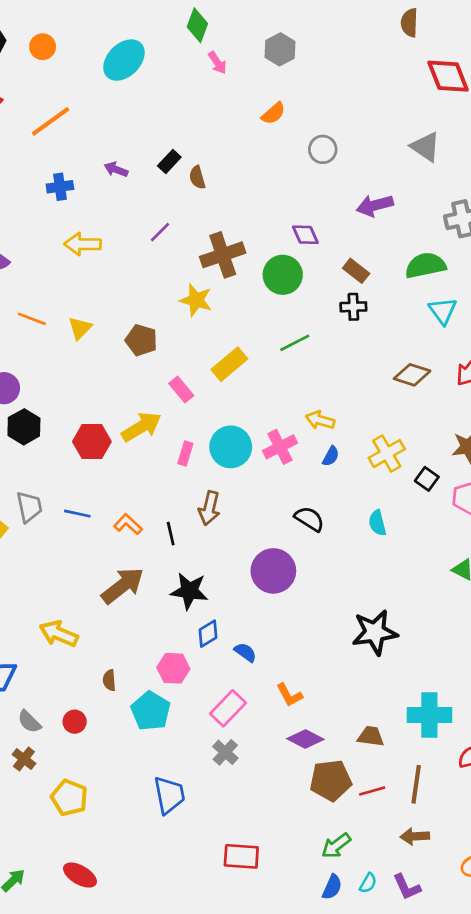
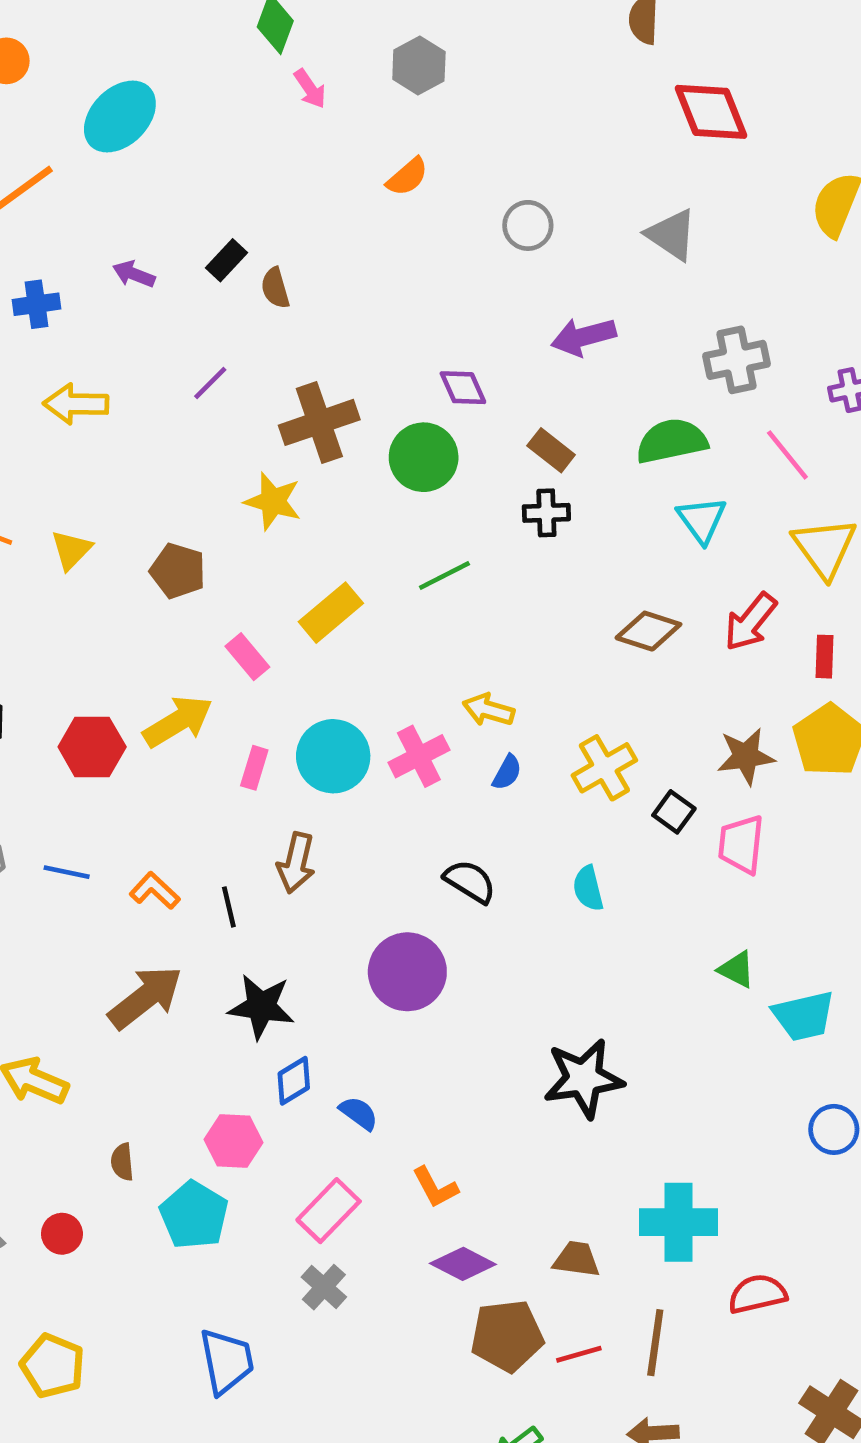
cyan ellipse: (124, 60) -> (120, 117), moved
gray circle: (323, 149) -> (528, 225), moved

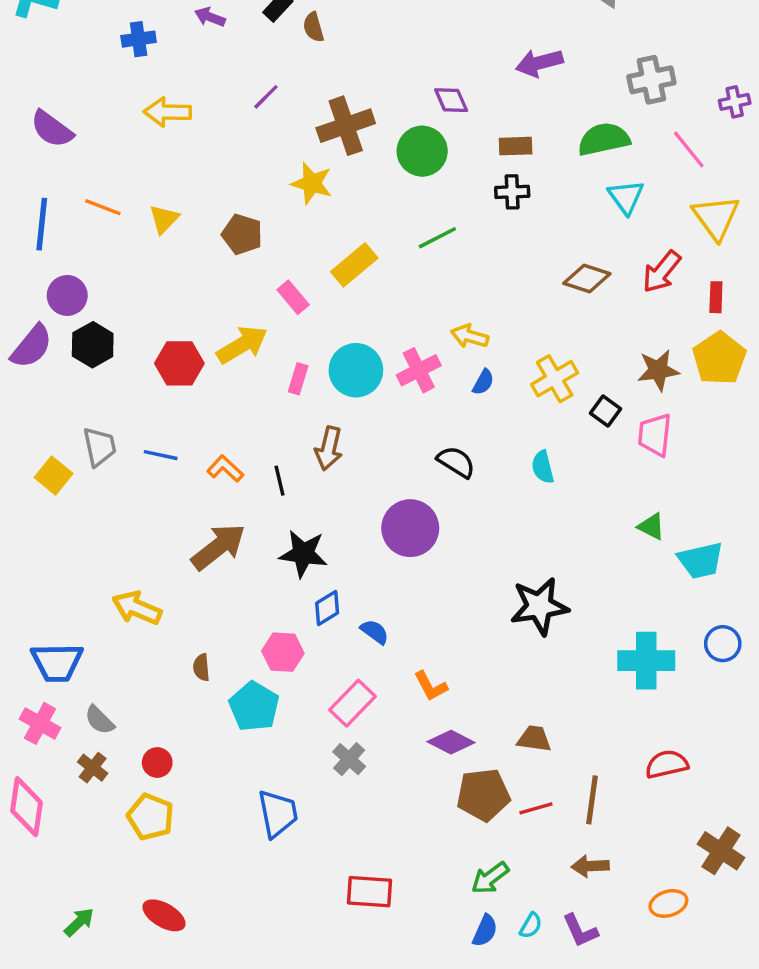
brown rectangle: (551, 450) -> (516, 146), turned -40
cyan cross: (679, 1222) -> (646, 661), moved
red circle: (62, 1234) -> (157, 763), moved

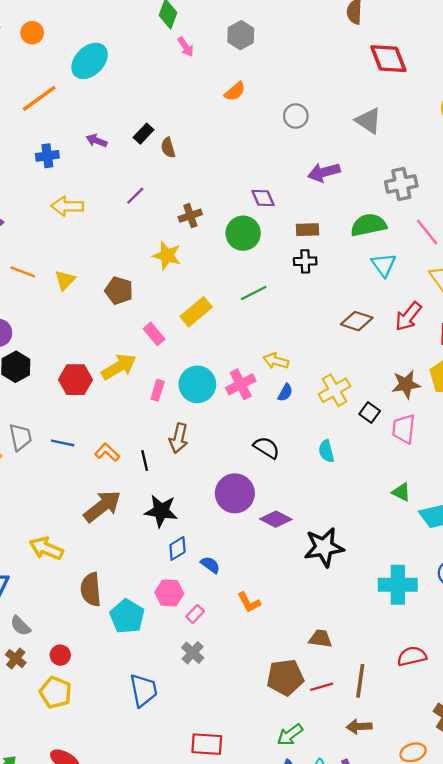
brown cross: (346, 126) -> (190, 216), size x0.6
pink hexagon: (283, 652) -> (169, 593), moved
brown semicircle: (201, 667) -> (91, 589), size x1.8
pink rectangle: (353, 703) -> (195, 614), size x0.6
purple diamond: (451, 742) -> (276, 519), moved

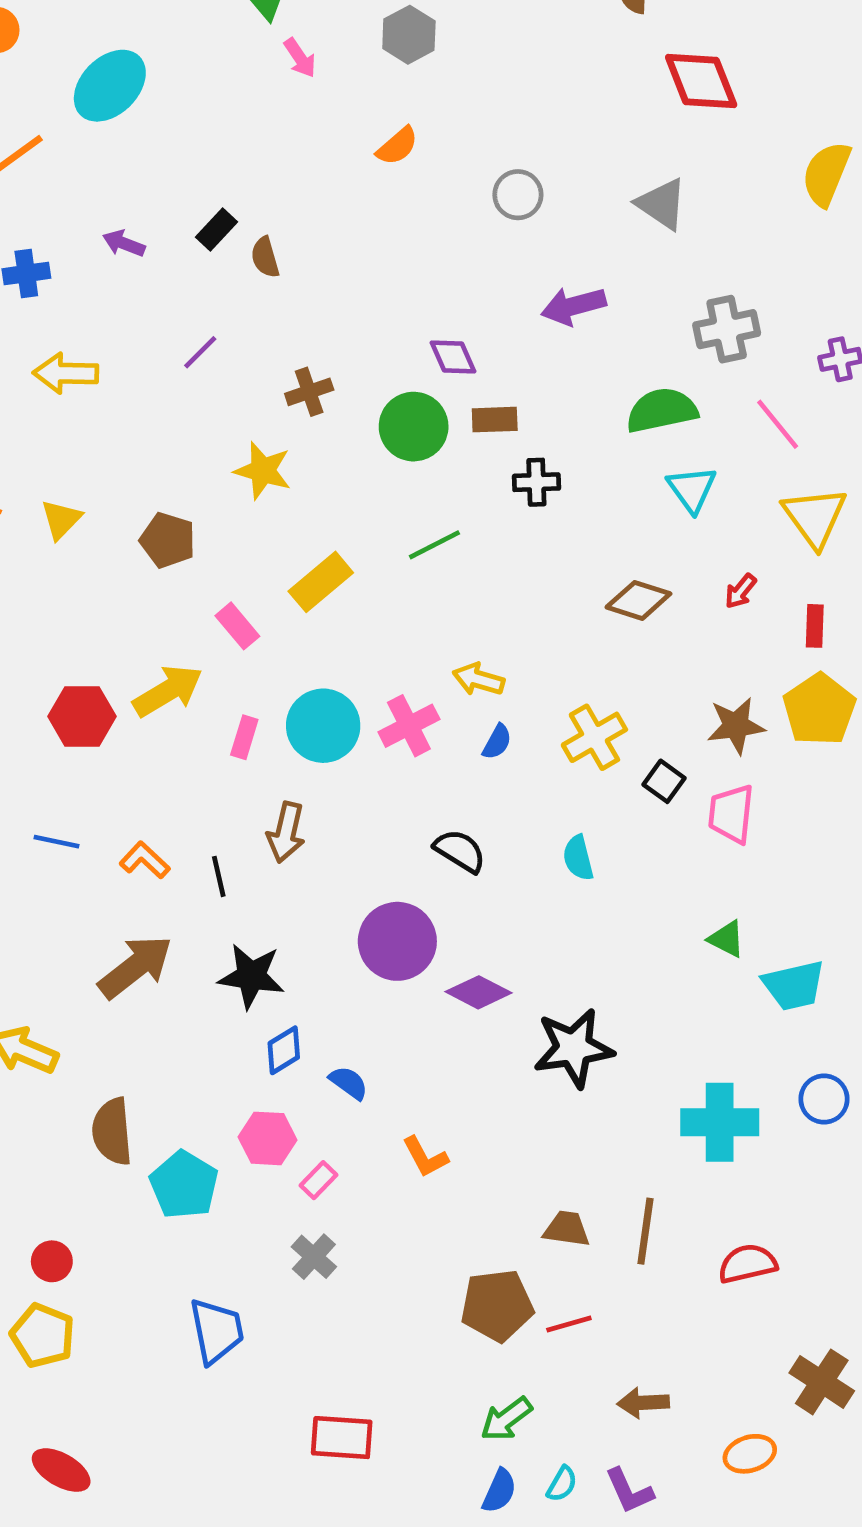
brown rectangle: (308, 230) -> (495, 420), moved
red arrow: (408, 316) -> (741, 591), size x0.6
brown line: (360, 681) -> (645, 1231), moved

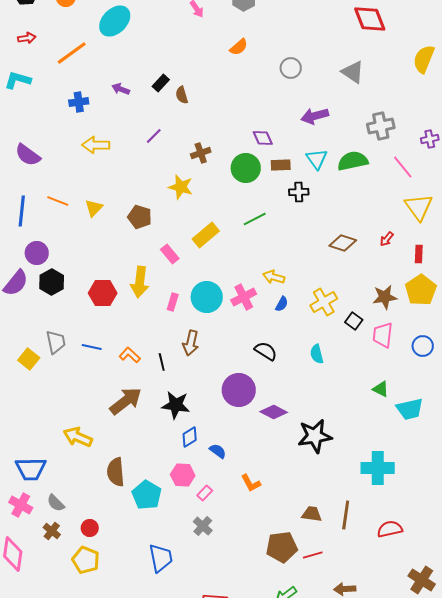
cyan triangle: (692, 489) -> (317, 159), moved
yellow arrow: (168, 691) -> (140, 282), turned 128
blue circle: (824, 1099) -> (423, 346), moved

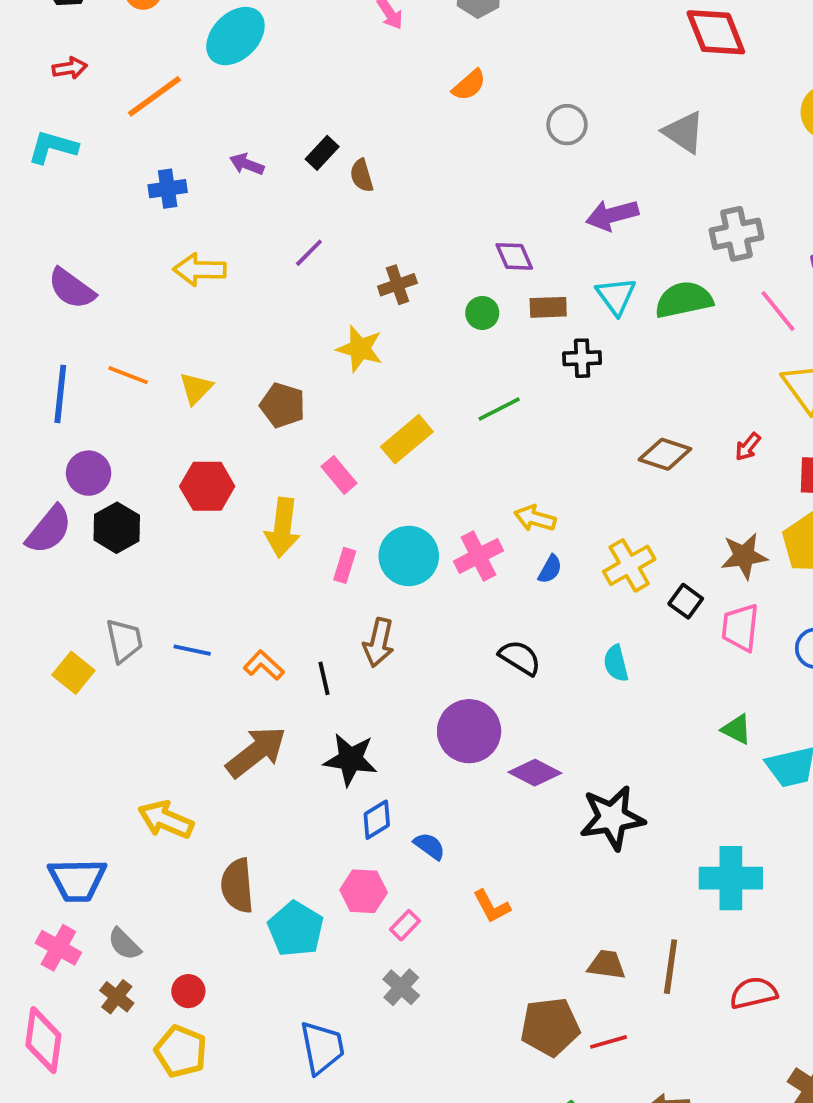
green circle: (246, 168) -> (482, 313), size x0.6
red hexagon: (103, 293) -> (207, 486), moved

